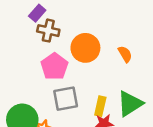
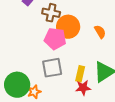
brown cross: (48, 31) -> (51, 13), moved
pink pentagon: (54, 66) -> (55, 39), moved, turned -30

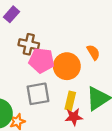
brown cross: (51, 13) -> (29, 44), moved
orange circle: (68, 27) -> (67, 66), moved

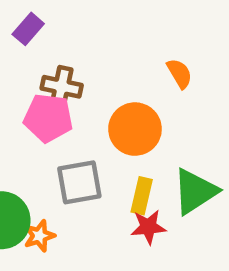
orange semicircle: (93, 52) -> (179, 73), moved
pink pentagon: (41, 60) -> (48, 118), moved

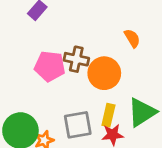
brown cross: (62, 87) -> (76, 59), moved
gray square: (79, 182) -> (78, 125), moved

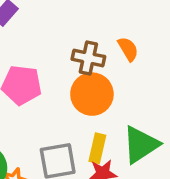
brown cross: (76, 59) -> (88, 58), moved

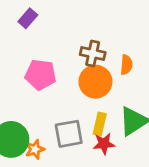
orange semicircle: (128, 49) -> (126, 65), moved, turned 36

